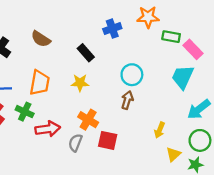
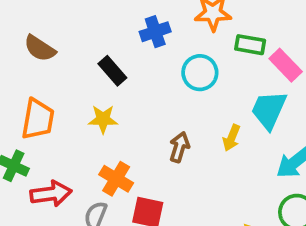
cyan circle: (132, 75) -> (200, 73), moved
yellow arrow: (160, 130) -> (232, 138), moved

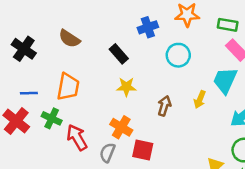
green rectangle: (250, 45) -> (228, 25), moved
yellow star: (103, 119) -> (126, 87), moved
red arrow: (51, 194) -> (77, 137), turned -112

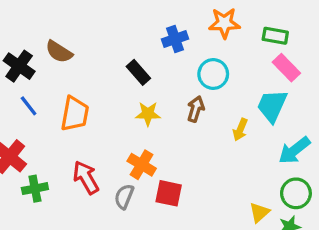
brown semicircle: (69, 39) -> (59, 52), moved
blue line: (29, 93) -> (29, 106), moved, turned 54
brown arrow: (164, 106) -> (196, 109), moved
green cross: (52, 118) -> (35, 189), moved, turned -36

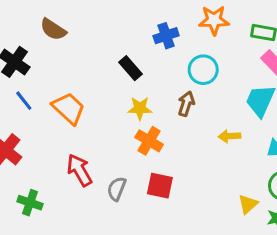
brown semicircle: (59, 52) -> (53, 29), moved
orange trapezoid: (75, 114) -> (69, 108), turned -57
yellow arrow: (240, 130) -> (229, 136), moved, turned 65
orange cross: (142, 165) -> (149, 141), moved
green cross: (35, 189) -> (30, 203), moved, turned 30

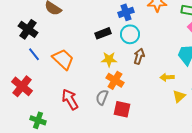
black rectangle: (130, 68) -> (103, 33), turned -70
cyan circle: (203, 70) -> (130, 34), moved
gray semicircle: (117, 189) -> (102, 97), moved
yellow triangle: (248, 204) -> (179, 96), moved

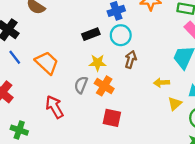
gray semicircle: (102, 97) -> (81, 85), moved

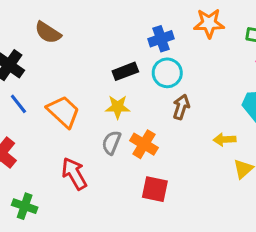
yellow star: (98, 63) -> (118, 107), moved

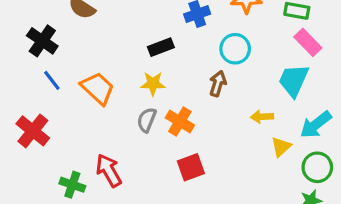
cyan circle: (167, 73) -> (235, 49), moved
red arrow: (74, 174) -> (109, 170), moved
red square: (155, 189) -> (191, 167), turned -32
green cross: (25, 206) -> (72, 185), moved

